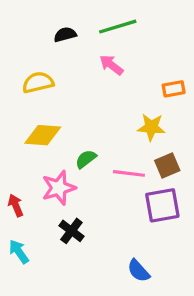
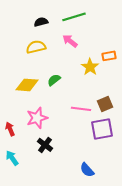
yellow semicircle: (38, 82) -> (36, 47), moved
yellow star: (151, 127) -> (90, 67), moved, turned 30
green semicircle: (86, 159) -> (54, 80), moved

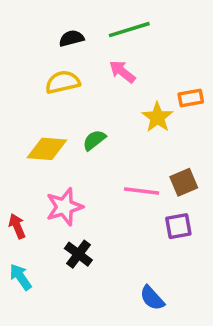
purple square: (102, 129) -> (178, 226), size x0.7

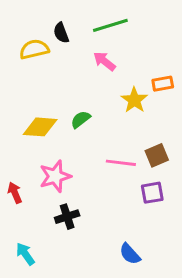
black semicircle: (71, 38) -> (61, 33), turned -96
yellow semicircle: (63, 82) -> (34, 49), moved
black cross: (78, 254) -> (67, 217), turned 35
cyan arrow: (21, 277) -> (25, 254), moved

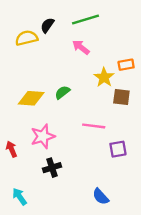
black semicircle: (61, 33) -> (47, 25), turned 56
brown square: (157, 155) -> (121, 97), moved, turned 30

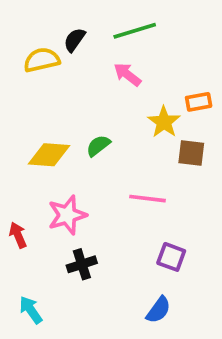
purple square: (118, 149) -> (171, 257), moved, turned 30
blue semicircle: (101, 197) -> (158, 310), turned -102

